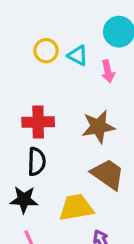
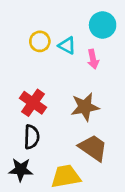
red cross: (38, 122) -> (33, 103), turned 36

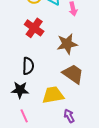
red cross: (33, 103) -> (34, 28), moved

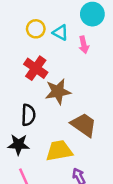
brown star: (67, 44) -> (58, 92), moved

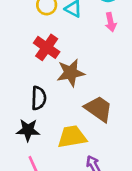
pink arrow: (84, 45) -> (111, 22), moved

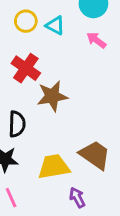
pink arrow: (111, 22) -> (96, 40), turned 138
brown trapezoid: (99, 109) -> (95, 155), moved

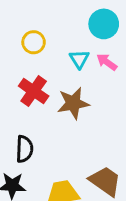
cyan triangle: (55, 26) -> (79, 59), moved, turned 30
brown star: (52, 96) -> (73, 103), moved

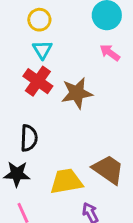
yellow circle: (34, 42) -> (39, 20), moved
cyan triangle: (79, 59) -> (42, 50), moved

